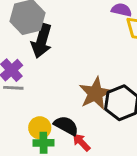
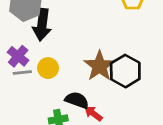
yellow circle: (40, 128) -> (48, 68), moved

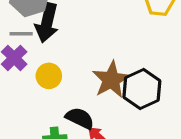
gray line: (22, 72) -> (21, 34), moved

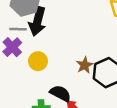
brown star: (111, 80) -> (85, 65), size x0.6

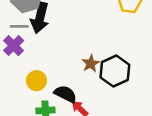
yellow circle: (38, 61) -> (36, 81), moved

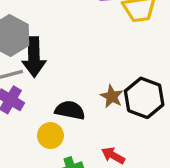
black semicircle: (65, 94) -> (70, 110), moved

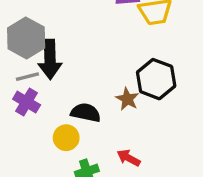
black hexagon: (144, 98) -> (156, 79), moved

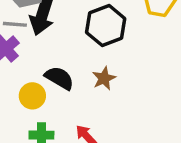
black hexagon: (156, 79) -> (106, 25), moved

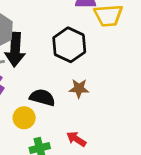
brown star: (104, 78) -> (79, 88), turned -30

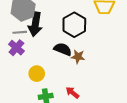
black semicircle: (42, 97) -> (63, 49), moved

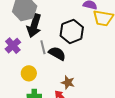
gray line: (20, 32) -> (43, 47), moved, turned 72
brown star: (78, 57) -> (68, 82), moved

